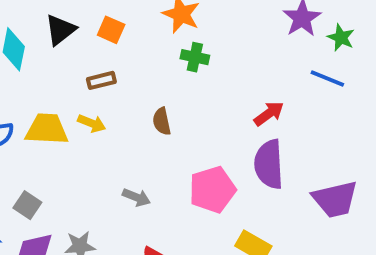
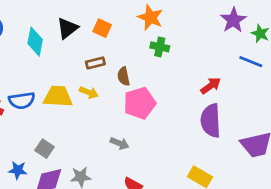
brown semicircle: (162, 121) -> (124, 76), moved
pink pentagon: (212, 190) -> (140, 103), moved

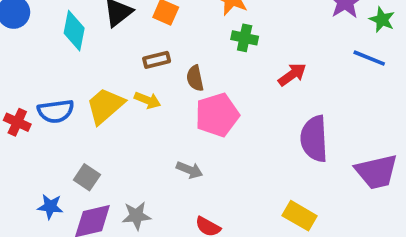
red arrow: (211, 86) -> (292, 75), moved
yellow trapezoid: (58, 96) -> (105, 106), turned -44

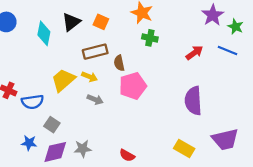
brown rectangle: (157, 60) -> (95, 52), size x1.5
red arrow: (292, 75) -> (194, 53), moved
blue semicircle: (56, 111) -> (32, 102), moved
gray arrow: (190, 170) -> (95, 100), moved
purple trapezoid: (377, 172) -> (225, 139), moved

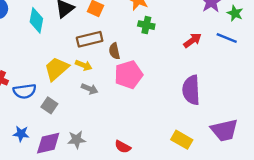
gray square: (52, 125) -> (49, 105), moved

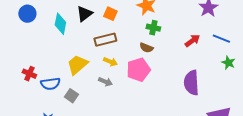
green star: (235, 13) -> (228, 63), moved
brown semicircle: (114, 51) -> (146, 48), moved, turned -56
yellow arrow: (84, 65) -> (110, 62), moved

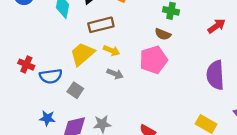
brown rectangle: (105, 40) -> (101, 25), moved
yellow arrow: (110, 62) -> (111, 51), moved

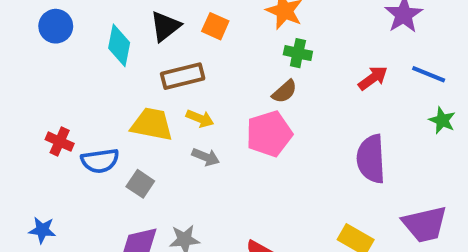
brown semicircle: (163, 34) -> (284, 92), turned -63
yellow trapezoid: (82, 54) -> (152, 124), turned 52
blue star: (47, 118) -> (42, 230), moved

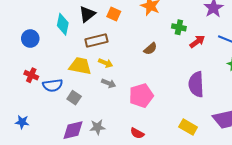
blue circle: (56, 26) -> (30, 39), moved
green cross: (298, 53) -> (179, 27), moved
pink pentagon: (269, 134) -> (141, 96), moved

